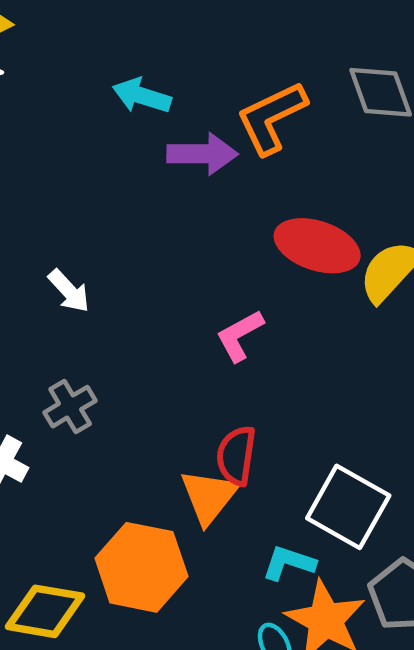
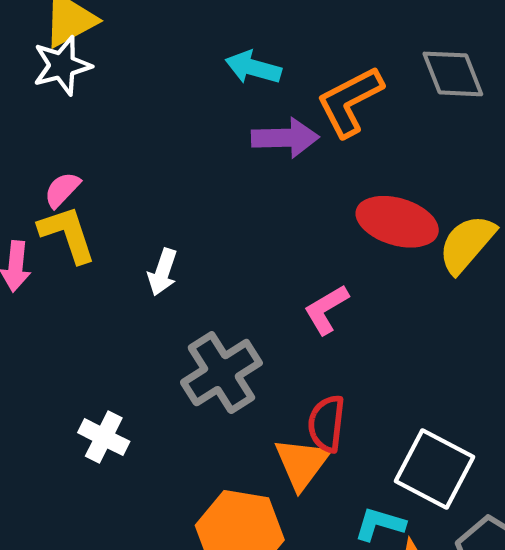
cyan arrow: (142, 96) -> (253, 68), moved
white arrow: (69, 291) -> (163, 272), turned 63
gray cross: (70, 407) -> (221, 373), moved, size x1.6

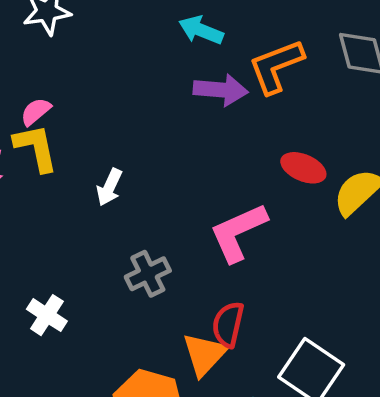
red ellipse: (397, 222) -> (303, 168), size x0.7
pink L-shape: (326, 309) -> (238, 232), size x1.5
gray cross: (221, 373) -> (148, 274), size x0.7

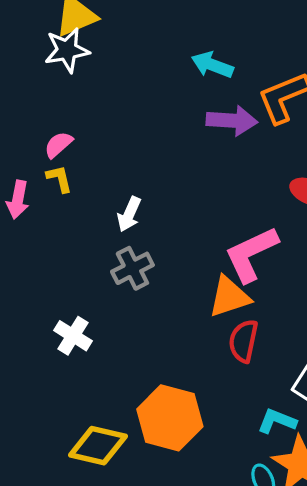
yellow L-shape: (36, 148) -> (59, 179), size x0.6
gray cross: (148, 274) -> (132, 268), moved
orange triangle: (205, 354) -> (229, 297), moved, turned 30

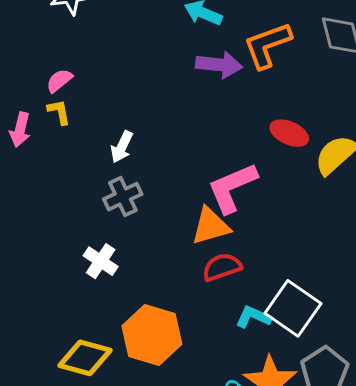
white cross: (73, 336) -> (101, 261), moved
red semicircle: (243, 341) -> (222, 267), turned 57
cyan L-shape: (277, 421) -> (253, 317), moved

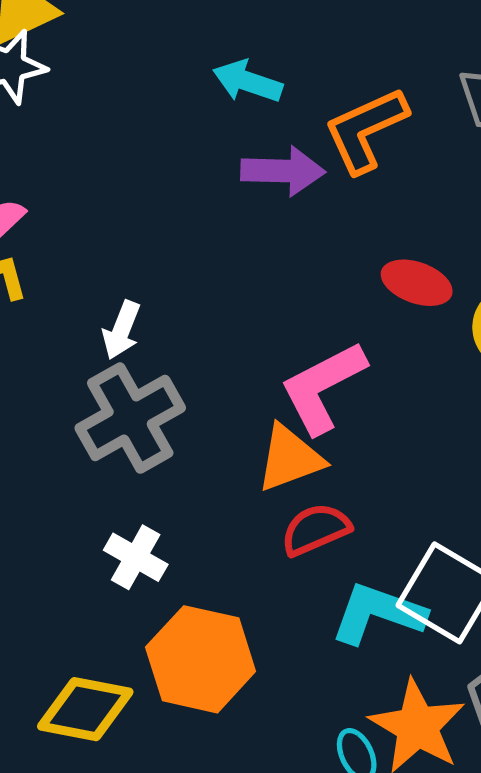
gray cross: (123, 197) -> (130, 418), size x1.5
white cross: (101, 261) -> (136, 557), moved
cyan L-shape: (253, 317) -> (378, 613), size x1.5

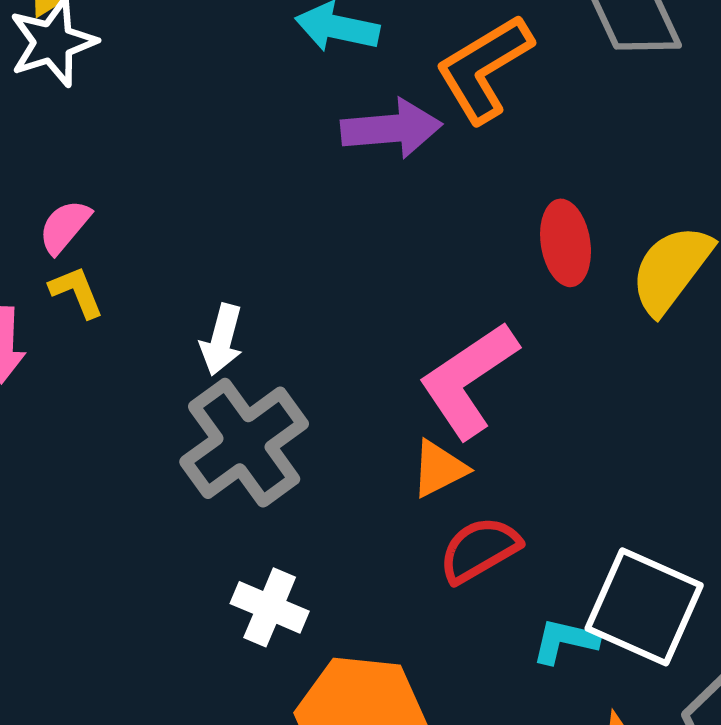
red ellipse: (417, 283) -> (566, 243), turned 68
orange triangle: (290, 458) -> (439, 469), size x0.7
cyan L-shape: (378, 613) -> (565, 641), size x0.6

